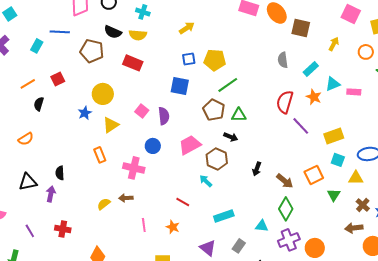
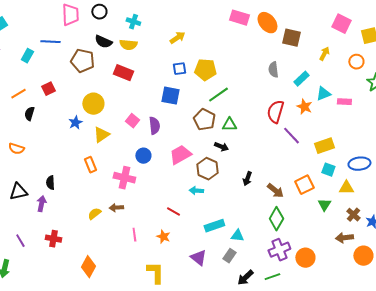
orange semicircle: (26, 139) -> (16, 149), turned 49
cyan arrow: (206, 181) -> (196, 191), turned -40
cyan triangle: (262, 226) -> (237, 236), moved

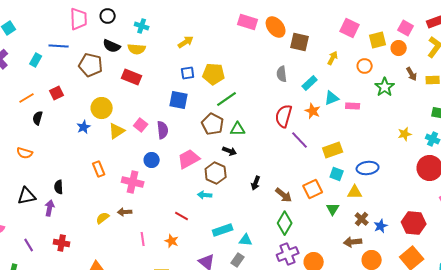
yellow triangle: (101, 135) -> (117, 131), moved

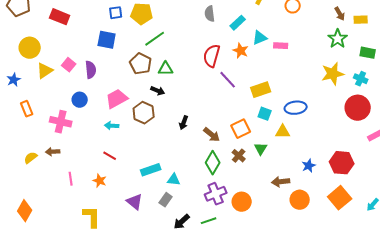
green star: (385, 87) -> (338, 39), moved
blue star: (84, 127) -> (14, 80), moved
yellow star: (405, 134) -> (333, 74), size x1.6
cyan arrow: (205, 195) -> (112, 126), moved
brown cross: (362, 219) -> (239, 156), moved

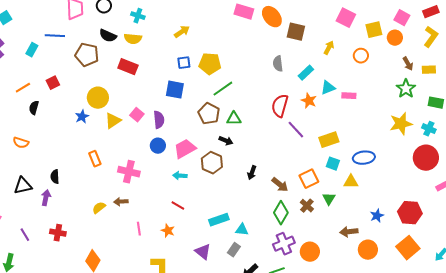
blue star: (14, 80) -> (82, 117), moved
blue circle: (80, 100) -> (158, 146), moved

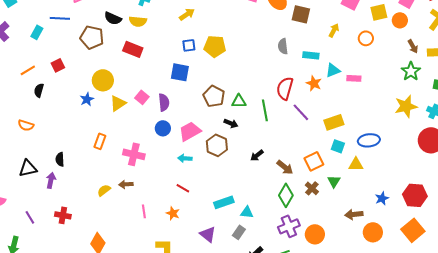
cyan rectangle: (306, 73) -> (311, 55), turned 49
green line: (223, 89) -> (265, 110), moved, turned -65
orange rectangle: (95, 159) -> (100, 141), turned 42
black arrow: (252, 173) -> (257, 155), turned 32

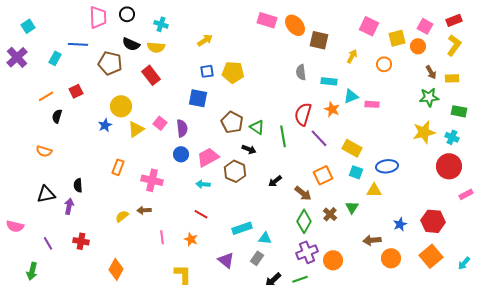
red rectangle: (133, 49) -> (151, 75), turned 30
green star: (411, 71) -> (429, 97), turned 30
green triangle: (239, 101) -> (257, 127), turned 35
yellow rectangle: (334, 122) -> (352, 148), turned 48
orange square: (314, 161) -> (323, 175), moved

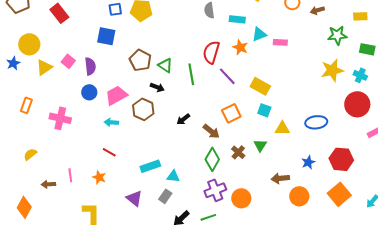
brown arrow: (431, 72) -> (317, 10), moved, turned 104
blue ellipse: (387, 166) -> (316, 122), moved
brown arrow: (144, 210) -> (48, 184), moved

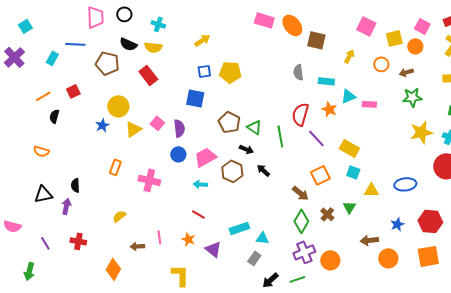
green star: (337, 35) -> (412, 97), moved
black arrow: (183, 119) -> (263, 170), moved, turned 80
orange square: (339, 194) -> (428, 256), turned 30
purple triangle: (134, 198) -> (213, 249), moved

